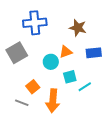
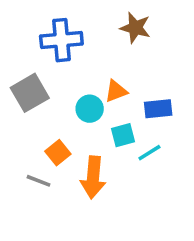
brown star: (78, 28) -> (135, 28), moved
blue rectangle: (94, 53) -> (158, 109), moved

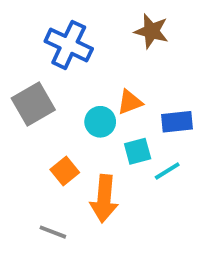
blue cross: (61, 40) -> (69, 45), turned 30
gray line: (39, 181) -> (53, 232), moved

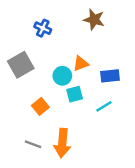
blue cross: (69, 45) -> (43, 28), size x0.6
cyan square: (138, 151) -> (75, 94), moved
orange arrow: (104, 199) -> (62, 143), moved

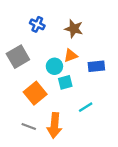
brown star: (94, 20) -> (74, 29), moved
orange square: (40, 106) -> (35, 93), size x1.5
cyan line: (104, 106) -> (86, 107), moved

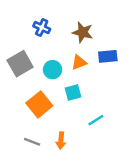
cyan circle: (54, 66) -> (53, 70), moved
blue rectangle: (96, 66) -> (108, 56), moved
orange arrow: (54, 125) -> (61, 141), size x0.6

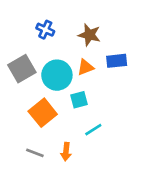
cyan circle: (53, 70) -> (57, 75), size x1.5
cyan line: (96, 120) -> (93, 130), moved

